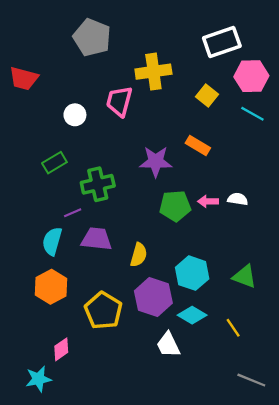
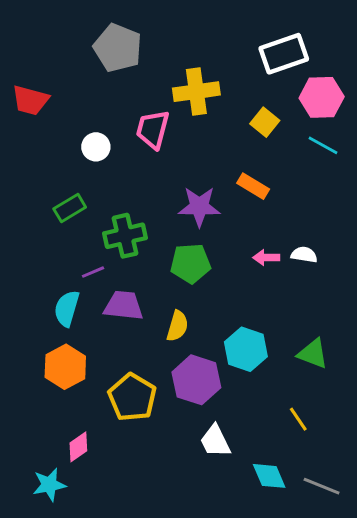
green pentagon: (175, 206) -> (191, 263), moved
cyan diamond: (192, 315) -> (269, 476), moved, turned 36

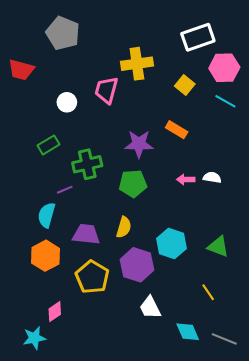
gray pentagon: (118, 48) -> (63, 33), moved
purple trapezoid: (124, 306) -> (86, 234), moved

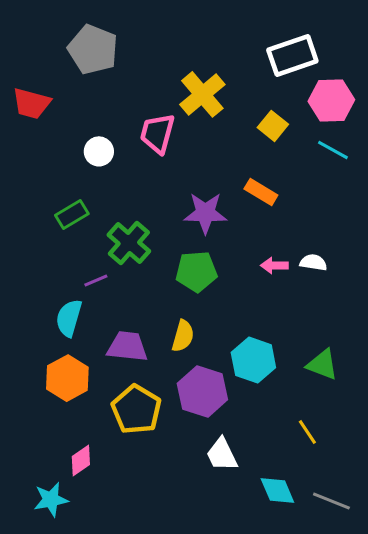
yellow cross: (137, 64) -> (202, 94), turned -32
green cross: (87, 164) -> (129, 243), turned -36

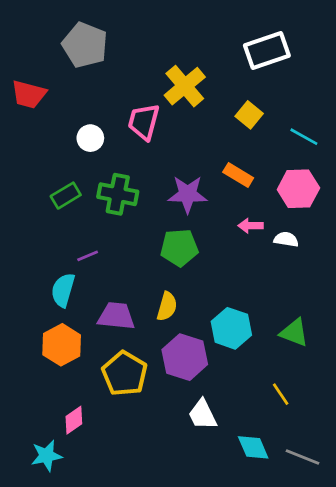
pink hexagon: (331, 100) -> (298, 189), moved
green cross: (129, 243) -> (118, 194), moved, turned -30
pink arrow: (274, 265) -> (250, 226), moved

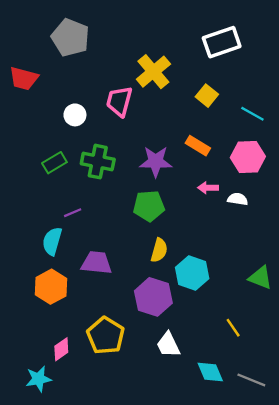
yellow semicircle: (167, 306) -> (159, 250), moved
green triangle: (294, 332) -> (260, 278), moved
yellow pentagon: (125, 374) -> (106, 336), moved

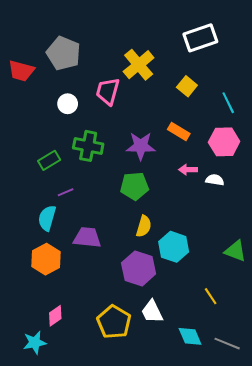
gray pentagon: (70, 38) -> (63, 53), moved
cyan line: (252, 114) -> (228, 103), turned 35
green rectangle: (54, 163) -> (49, 160), moved
yellow pentagon: (106, 336) -> (114, 322), moved

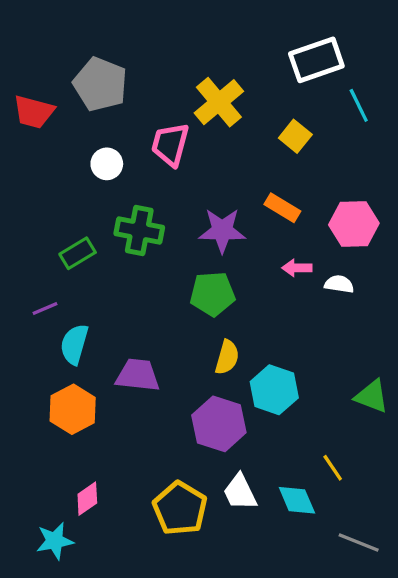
cyan line: (228, 103) -> (359, 105), moved
purple line: (66, 192) -> (45, 309), moved
cyan diamond: (190, 336) -> (297, 500), moved

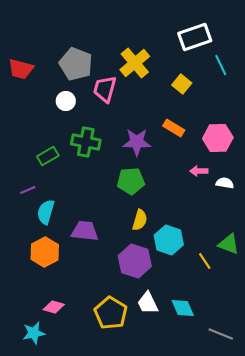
gray pentagon: (100, 84) -> (76, 64), moved
pink arrow: (297, 268) -> (199, 171), moved
white semicircle: (339, 284) -> (225, 183), moved
yellow line: (333, 468) -> (205, 261), moved
pink diamond: (87, 499) -> (54, 307), turned 50

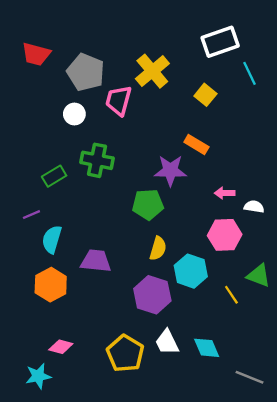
red trapezoid: (21, 69) -> (36, 54), moved
pink hexagon: (218, 138) -> (225, 235), moved
purple star: (137, 142) -> (170, 170), moved

